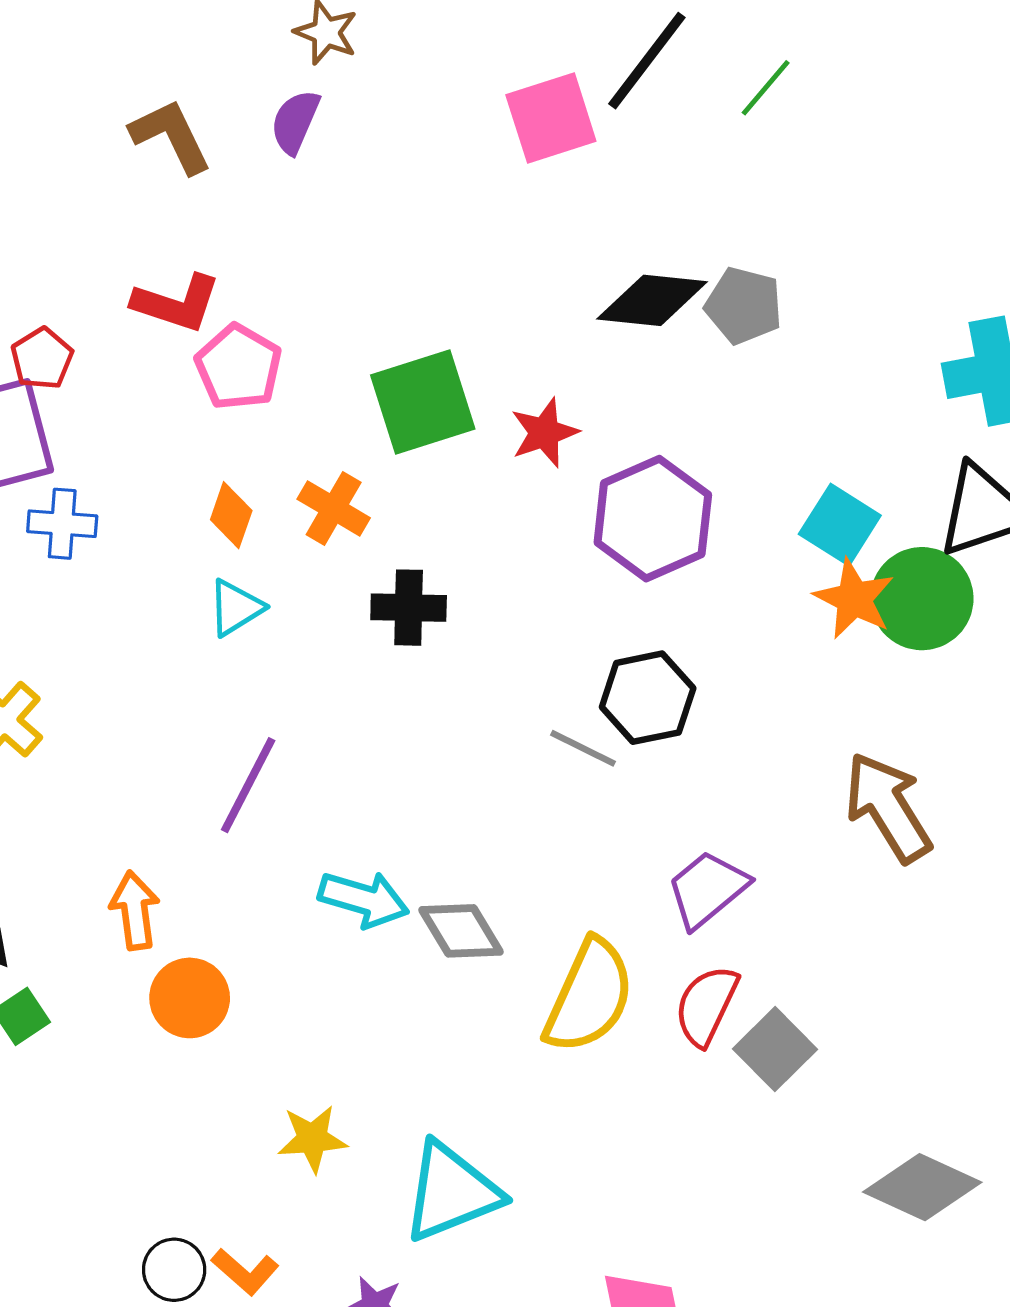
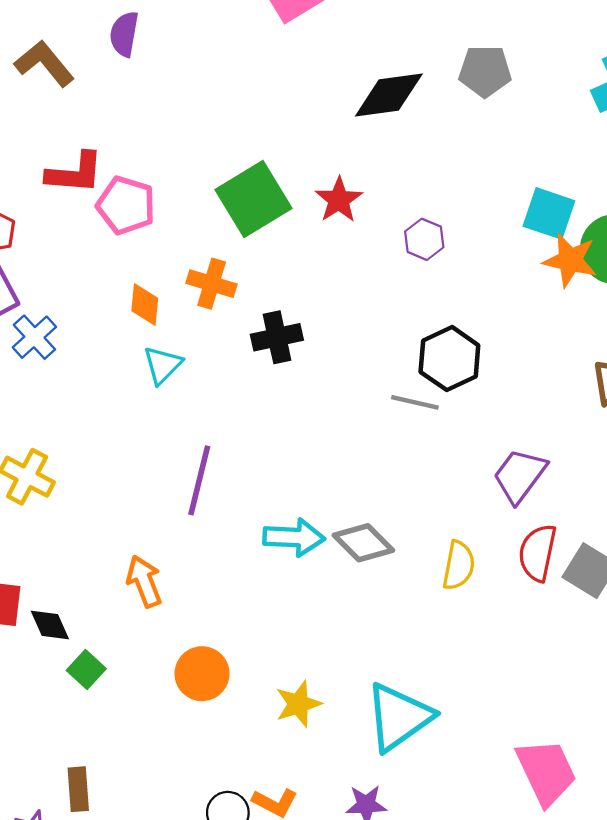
gray pentagon: (744, 306) -> (485, 71), moved
purple hexagon: (653, 519) -> (424, 239), size x0.5
blue cross: (62, 524) -> (34, 337), turned -33
yellow semicircle: (589, 996) -> (459, 565), size x0.6
orange circle: (190, 998) -> (202, 674), moved

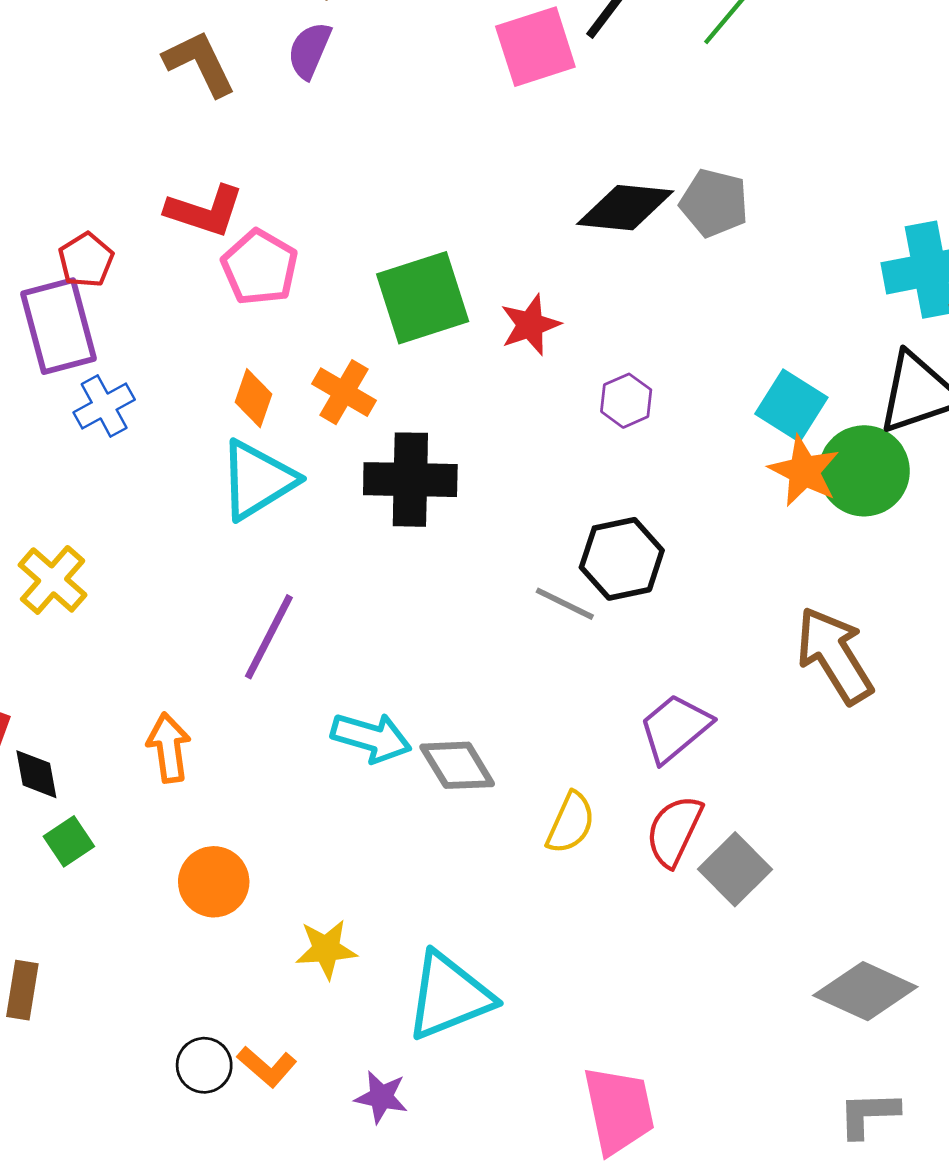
gray pentagon: (485, 71) -> (714, 203), moved
black cross: (277, 337) -> (410, 480), size x1.4
cyan triangle: (163, 365) -> (257, 480), size x1.6

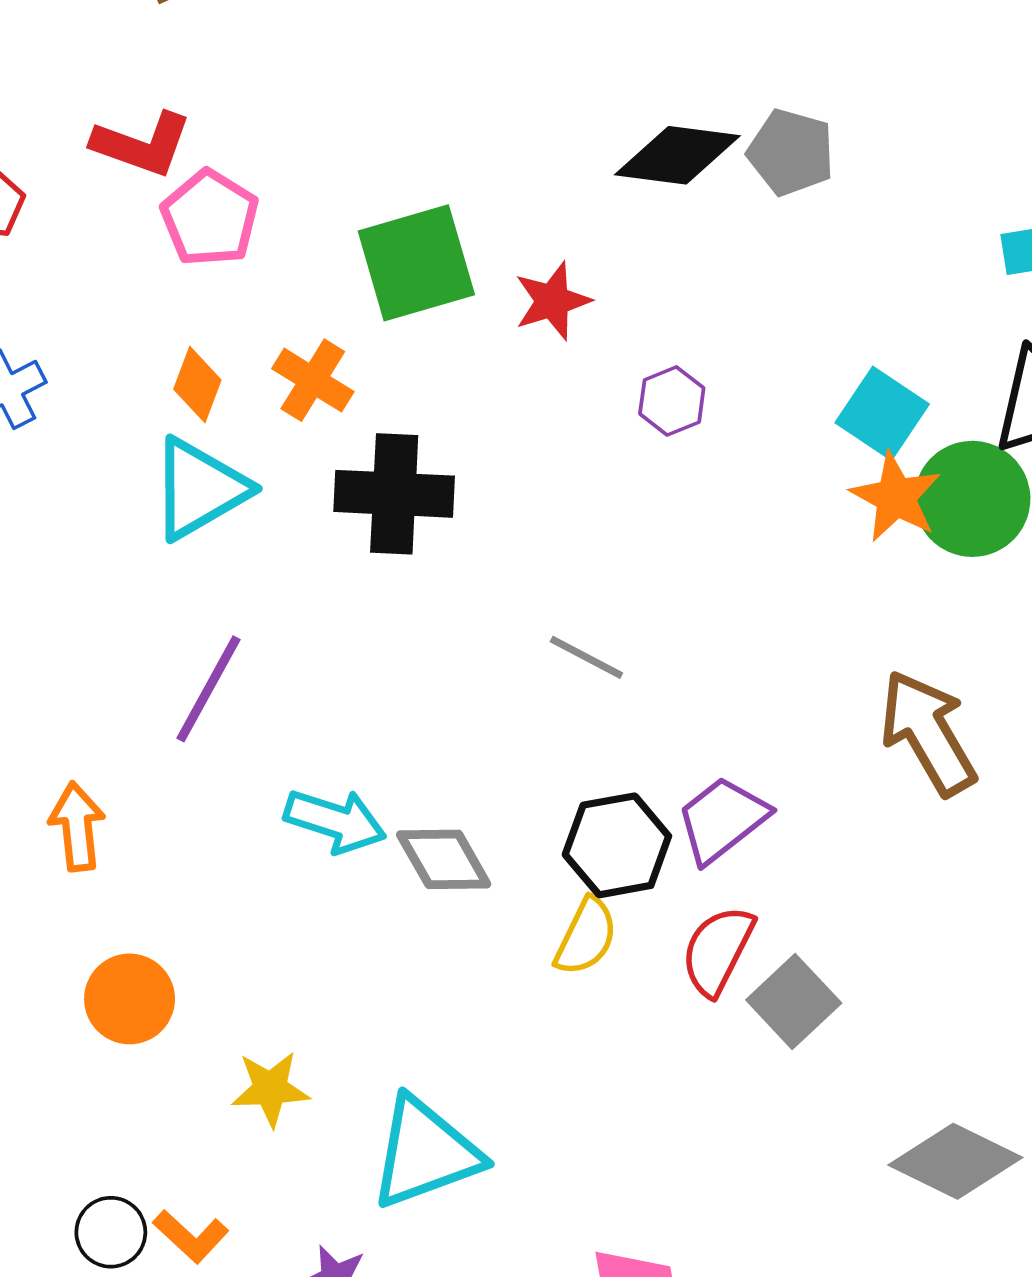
black hexagon: (622, 559) -> (617, 845), moved

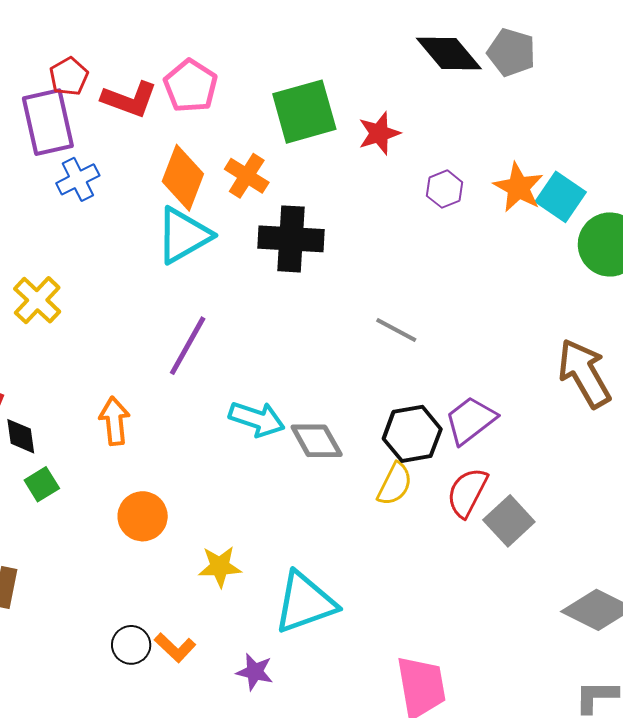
red L-shape: (142, 144) -> (129, 99), moved
black diamond: (677, 155) -> (449, 53), turned 42
orange diamond: (197, 385) -> (183, 178), size x1.6
orange star: (896, 497) -> (518, 187), moved

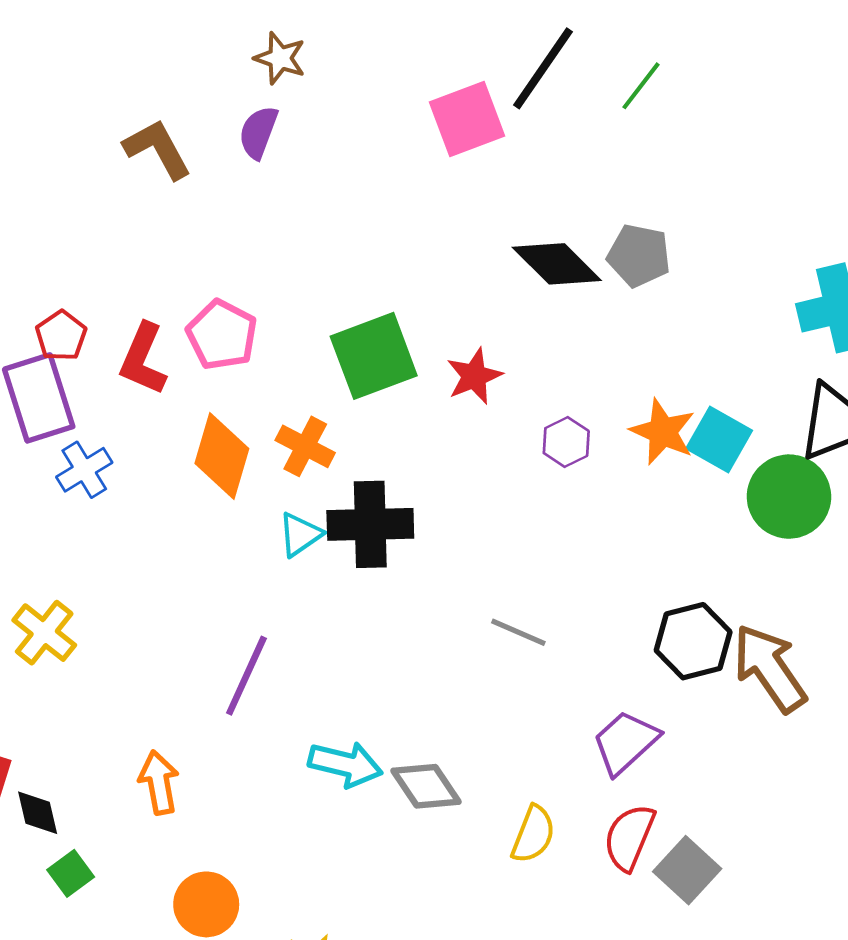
red L-shape: (129, 99) -> (143, 359), turned 98
cyan triangle: (184, 235) -> (300, 534), moved, size x0.6
black hexagon: (412, 434) -> (693, 641), moved

